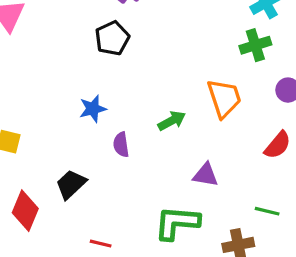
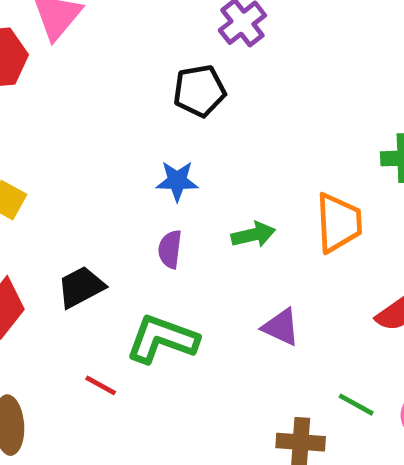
blue star: (93, 109) -> (177, 181), moved
green L-shape: (177, 223) -> (162, 339), moved

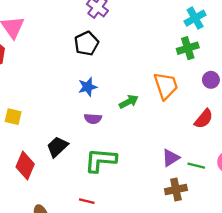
purple semicircle: (170, 249) -> (93, 119), turned -77
purple triangle: (281, 327) -> (171, 158), moved, turned -42
red line: (101, 385) -> (87, 201), moved

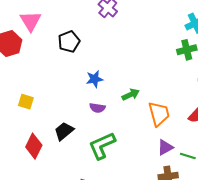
black pentagon: (86, 43) -> (69, 42), moved
orange trapezoid: (166, 86) -> (159, 114), moved
green L-shape: (100, 160) -> (102, 146), turned -32

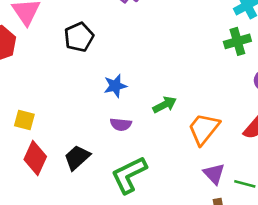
orange trapezoid: (159, 114) -> (204, 129), turned -124
red diamond: (34, 146) -> (35, 158), moved
purple triangle: (165, 147) -> (214, 174), turned -42

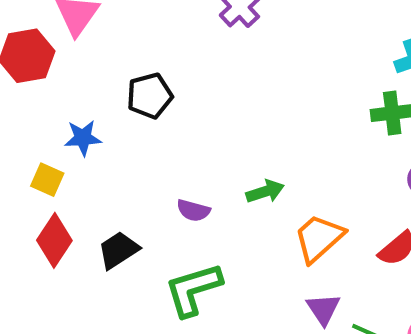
black pentagon: (79, 37) -> (150, 96), moved
blue star: (115, 86) -> (83, 138), moved

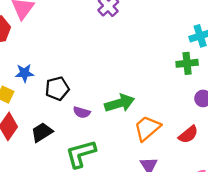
black pentagon: (150, 96) -> (57, 89), moved
green arrow: (265, 191) -> (120, 103), size x1.5

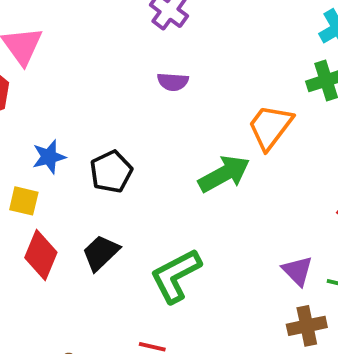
purple semicircle: (82, 112) -> (173, 82), moved
orange trapezoid: (147, 128) -> (270, 127), moved

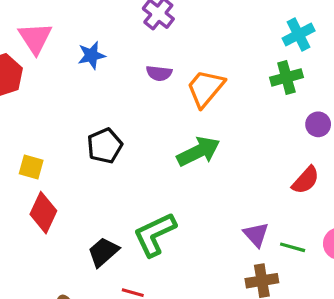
orange trapezoid: (270, 127) -> (205, 88), moved
blue star: (49, 157) -> (91, 55), moved
black trapezoid: (101, 253) -> (103, 252), moved

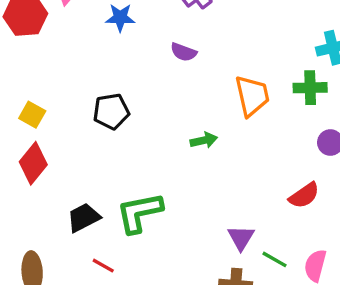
orange trapezoid: (205, 88) -> (252, 96), moved, turned 114
green arrow: (198, 152) -> (204, 140), size x0.6

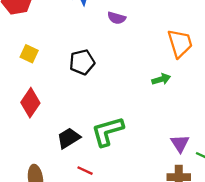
purple semicircle: (184, 52) -> (117, 18), moved
yellow square: (32, 115) -> (29, 54), moved
green arrow: (204, 140) -> (161, 79), moved

